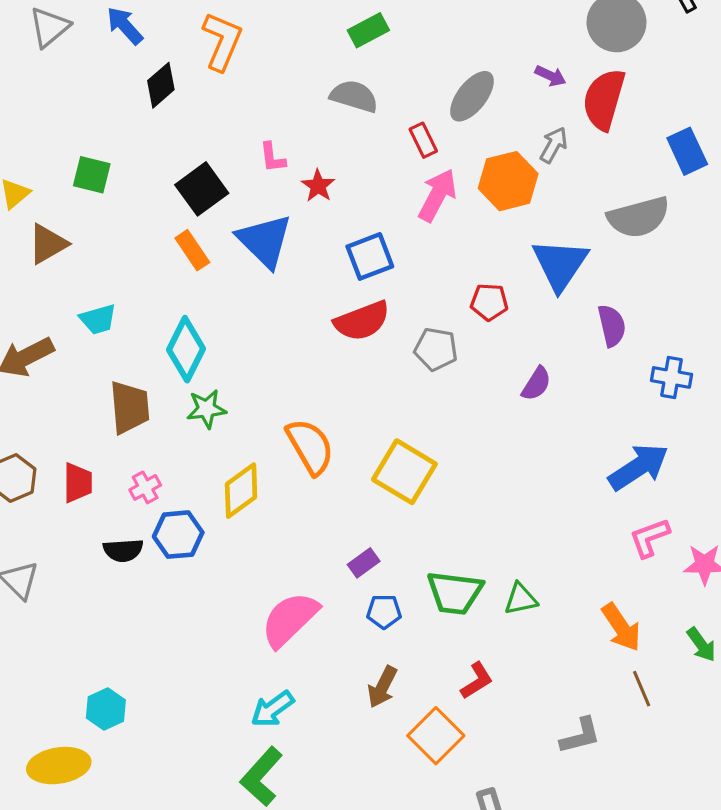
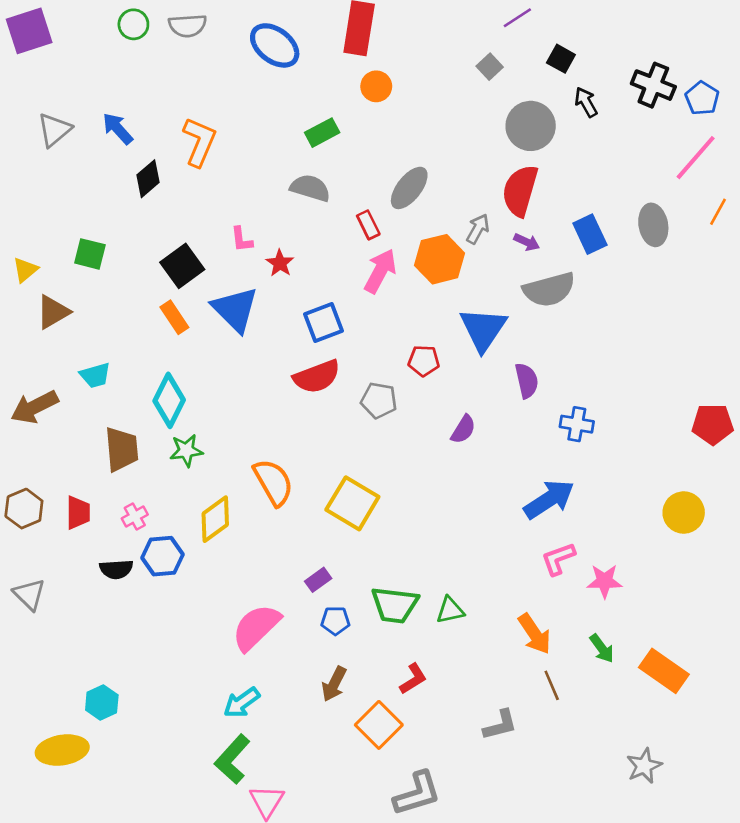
purple arrow: (551, 76) -> (527, 242), moved

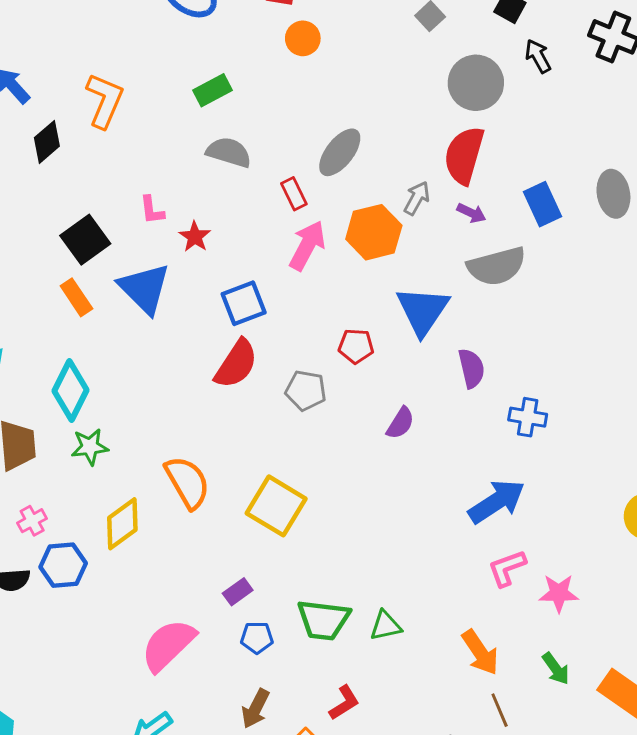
green rectangle: (322, 133) -> (213, 90), moved
red semicircle: (317, 377) -> (236, 364), turned -36

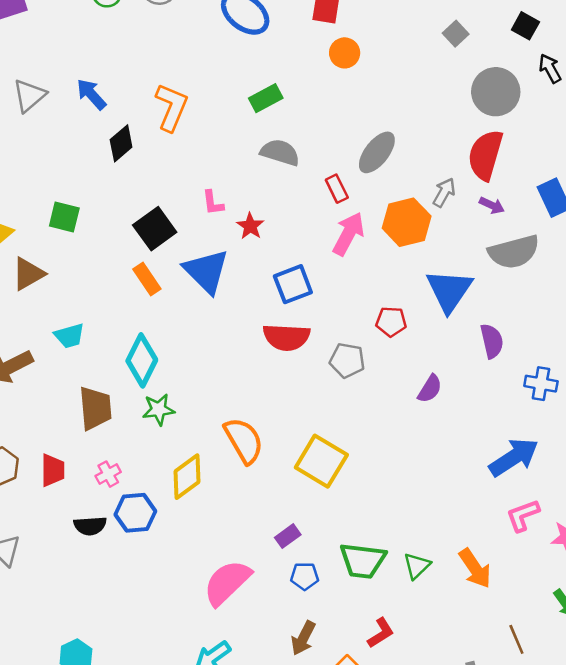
red semicircle: (236, 364) -> (286, 337), turned 60
green triangle: (386, 626) -> (417, 566), turned -32
orange arrow: (480, 652) -> (475, 568), moved

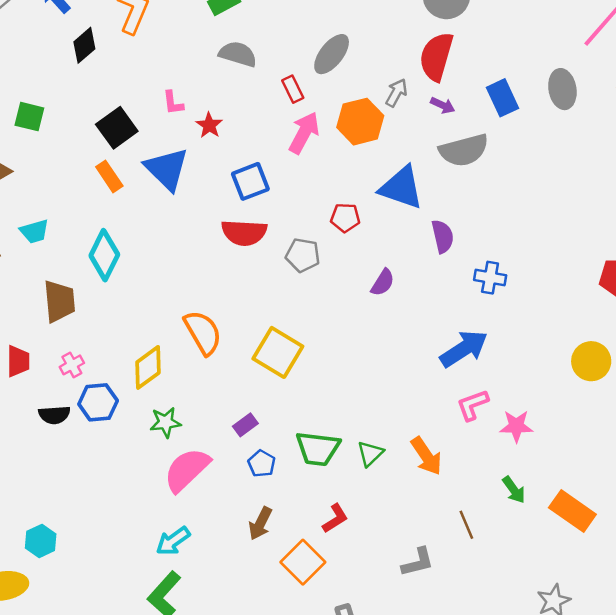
blue triangle: (449, 291) -> (401, 188), turned -45
green star: (159, 409) -> (165, 422), moved
blue pentagon: (305, 576) -> (262, 464), turned 30

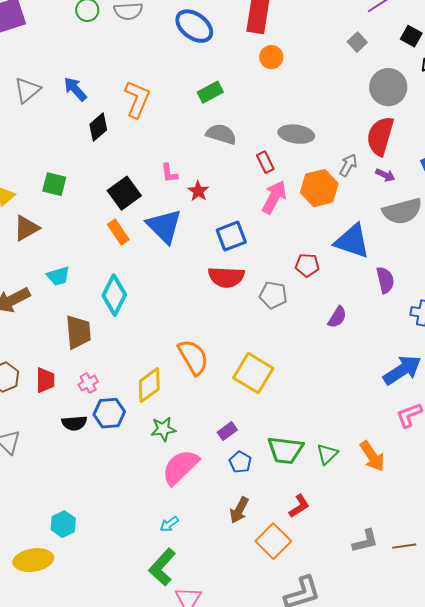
gray ellipse: (332, 54) -> (296, 134), turned 60
brown line: (466, 525) -> (404, 546), moved, turned -75
cyan arrow: (173, 541) -> (169, 524), size x0.7

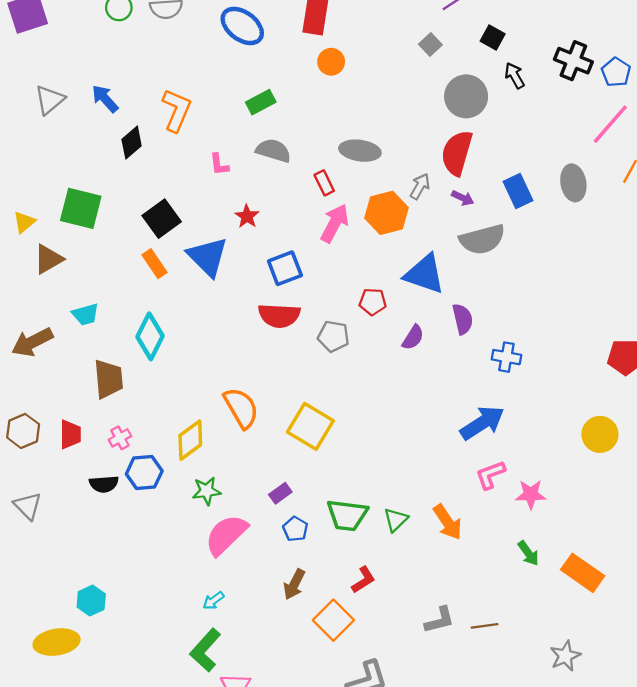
pink L-shape: (169, 173) -> (219, 164), moved
green square: (54, 184) -> (81, 208), size x1.5
purple semicircle: (337, 317) -> (413, 337), moved

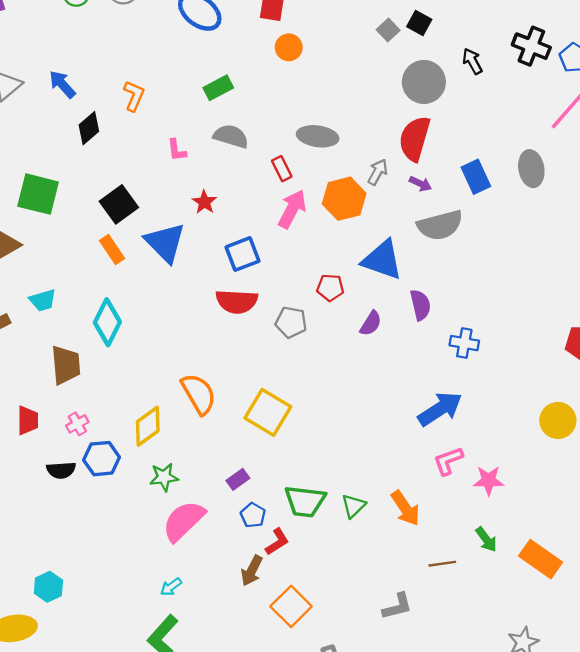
black square: (493, 38) -> (419, 23), moved
orange L-shape: (177, 110) -> (134, 96), size x0.7
red L-shape: (363, 580) -> (277, 542), moved
brown line: (485, 626) -> (442, 564), moved

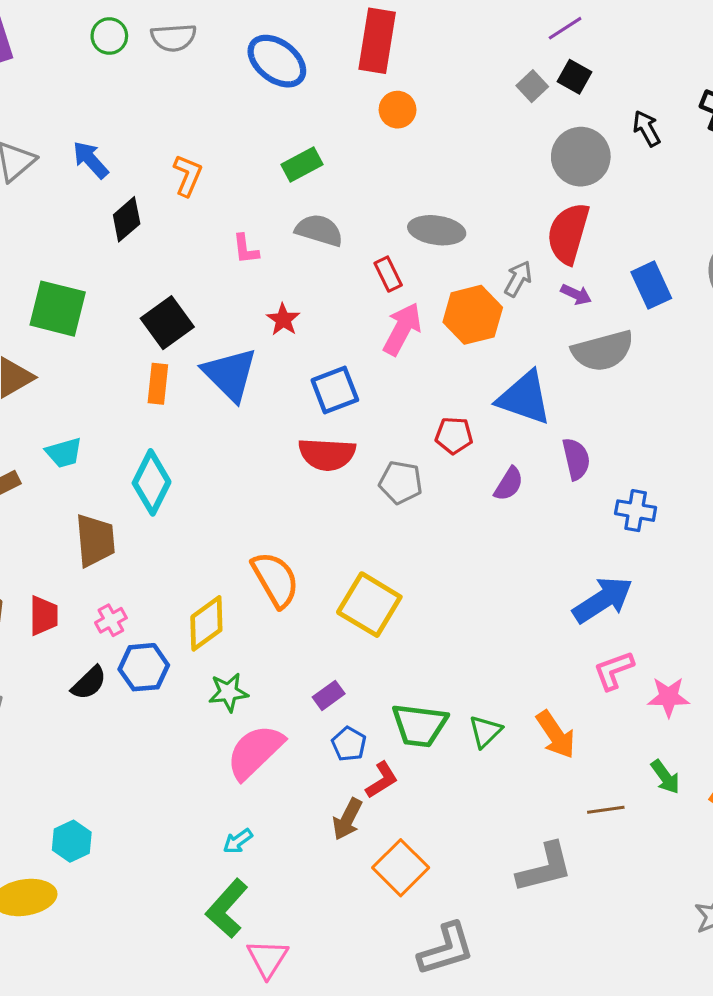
orange rectangle: (112, 249) -> (158, 384), turned 40
black semicircle: (61, 470) -> (89, 683), turned -40
gray L-shape: (397, 606) -> (545, 868), size x1.4

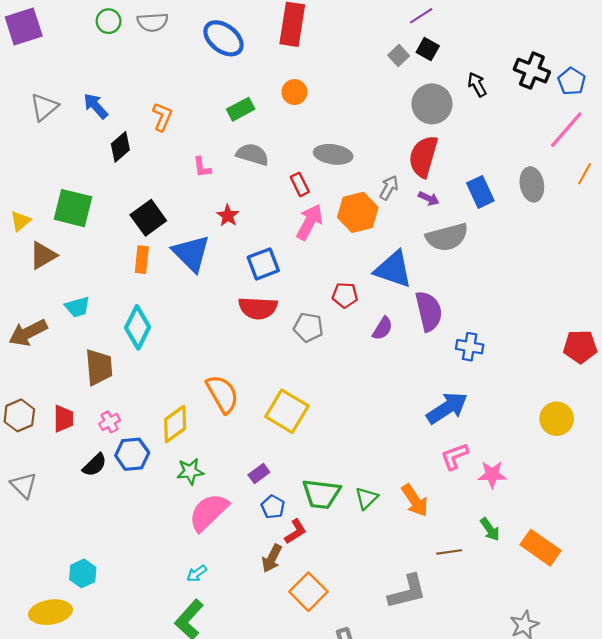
orange circle: (398, 110) -> (294, 92), moved
purple semicircle: (576, 459) -> (429, 311), size x1.4

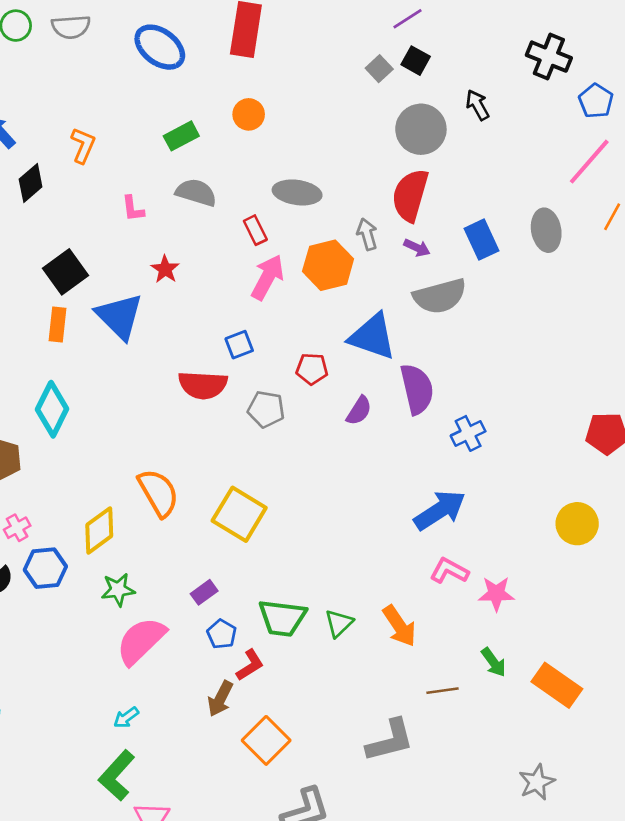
black cross: (532, 71) -> (549, 57), moved
gray arrow: (389, 188) -> (367, 234), turned -45
blue square: (263, 264) -> (239, 345), moved, size x0.7
blue cross: (470, 347) -> (468, 433), turned -36
pink L-shape: (455, 456) -> (449, 571), turned 48

